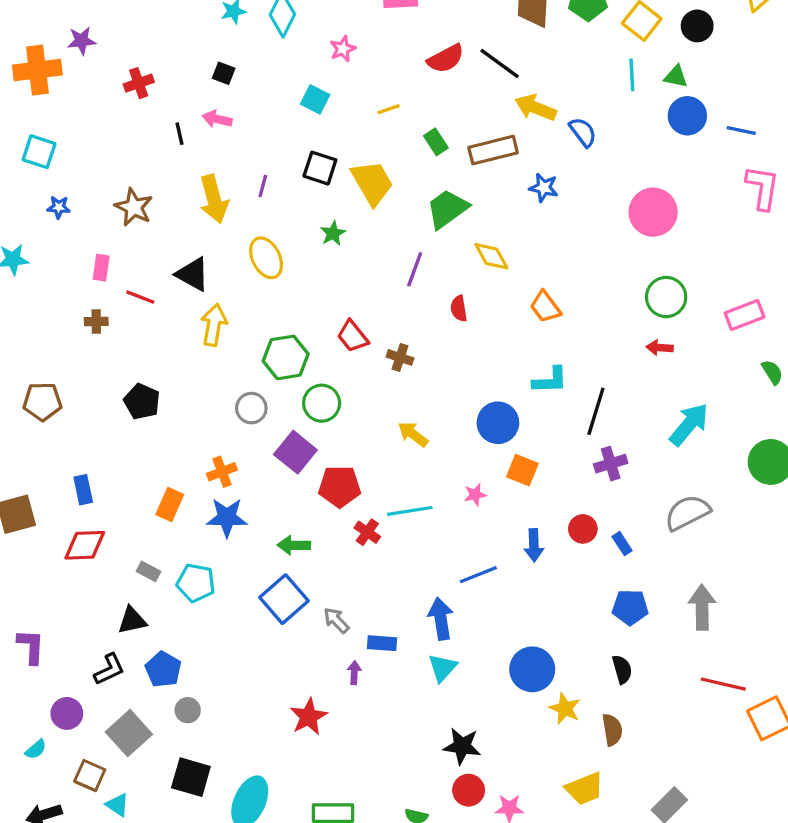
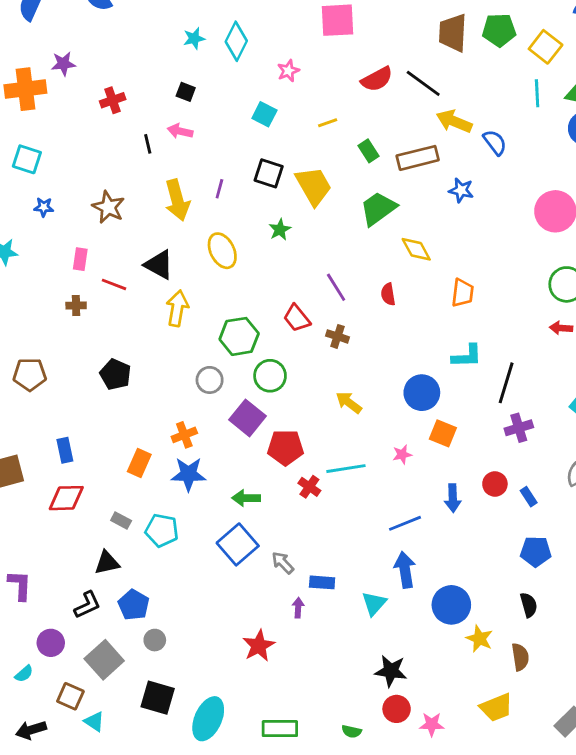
purple line: (415, 269) -> (336, 287), moved, turned -52
orange trapezoid: (545, 307) -> (463, 293), turned -136
blue arrow: (441, 619) -> (405, 570), moved

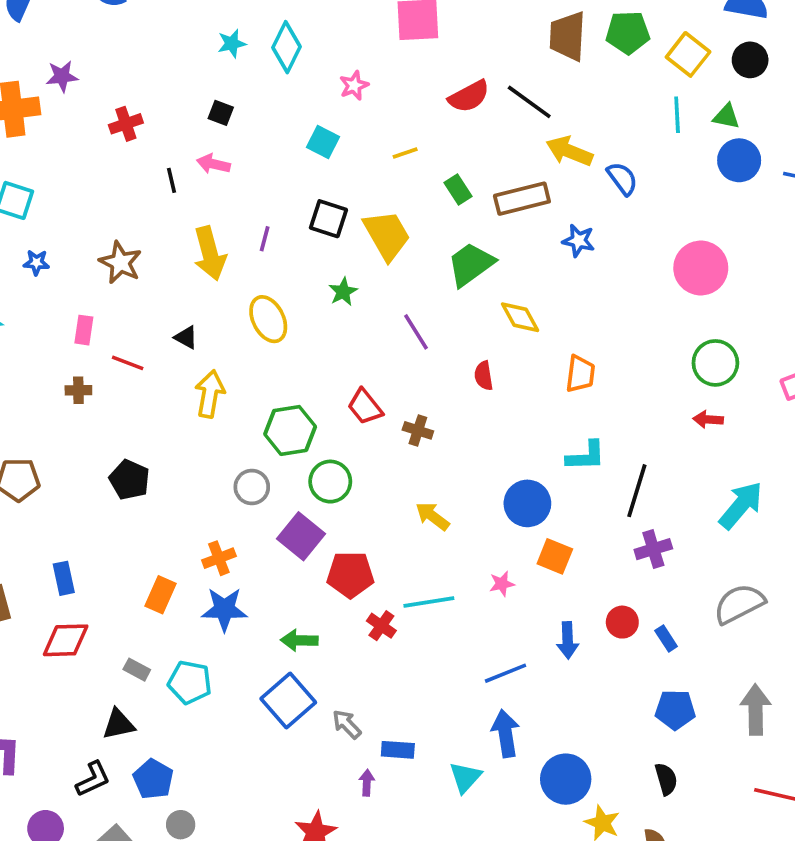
black triangle: (159, 265) -> (186, 337), size x0.6
purple line: (336, 287) -> (416, 332), moved

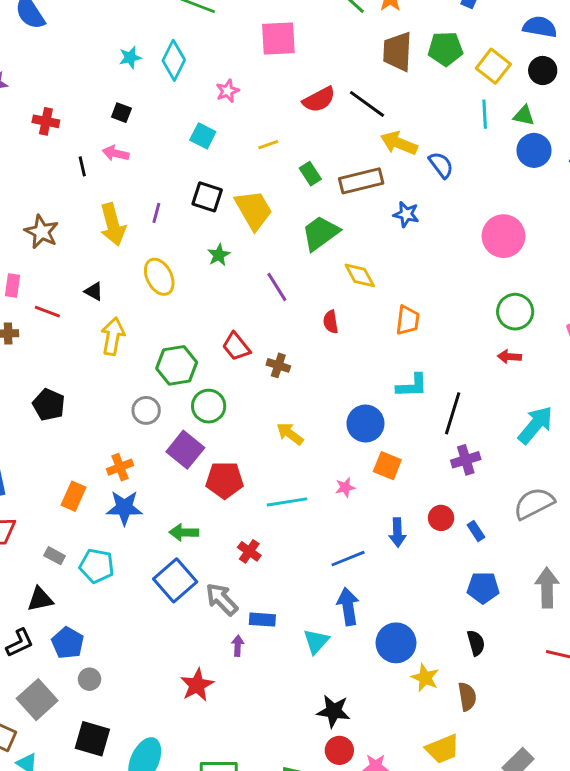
red cross: (126, 124) -> (46, 121), turned 30
red cross: (381, 626) -> (249, 551), moved
gray arrow: (347, 724) -> (222, 599), size x1.4

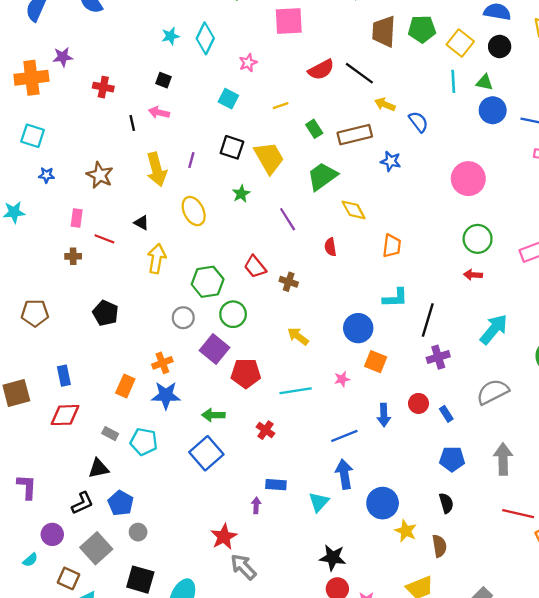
yellow arrow: (399, 143) -> (385, 104), size x0.7
gray arrow: (222, 599) -> (243, 567), moved

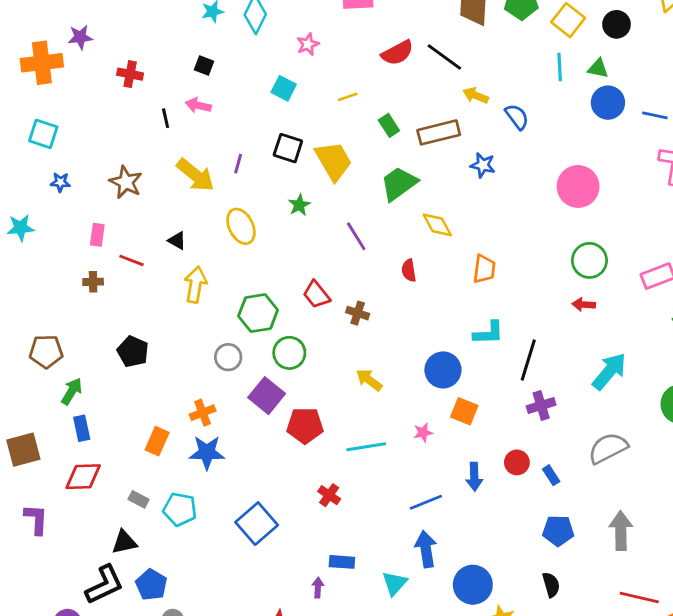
yellow arrow: (157, 169) -> (195, 175), turned -36
green arrow: (213, 415) -> (72, 391), moved, turned 120
purple L-shape: (27, 487) -> (36, 519), moved
black L-shape: (82, 503) -> (104, 585), size x1.4

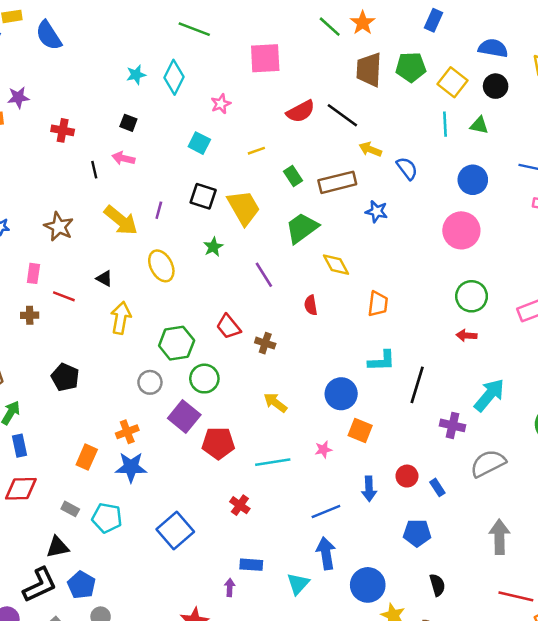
blue circle: (608, 103) -> (473, 180), moved
purple cross: (541, 406) -> (453, 425), moved, turned 30
blue pentagon: (558, 531) -> (417, 533), moved

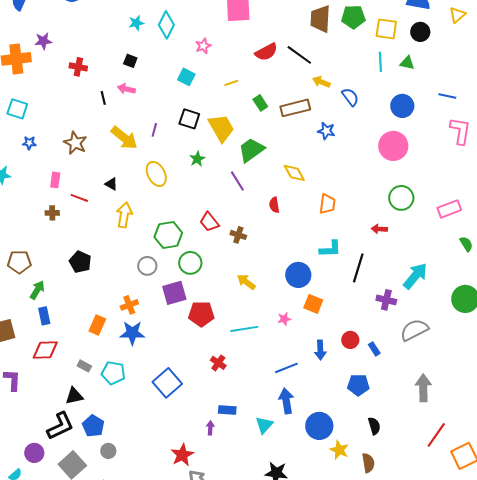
yellow square: (453, 82) -> (386, 29), turned -30
green trapezoid: (302, 228) -> (251, 150), moved
red arrow: (466, 336) -> (379, 229), moved
purple square: (184, 417) -> (174, 293), turned 35
red line: (516, 596) -> (436, 435), turned -68

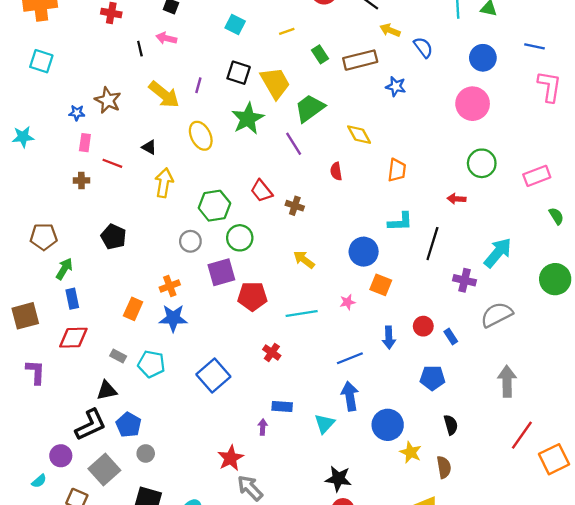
blue star: (29, 143) -> (77, 113), moved
green star: (197, 159) -> (248, 119), size x1.8

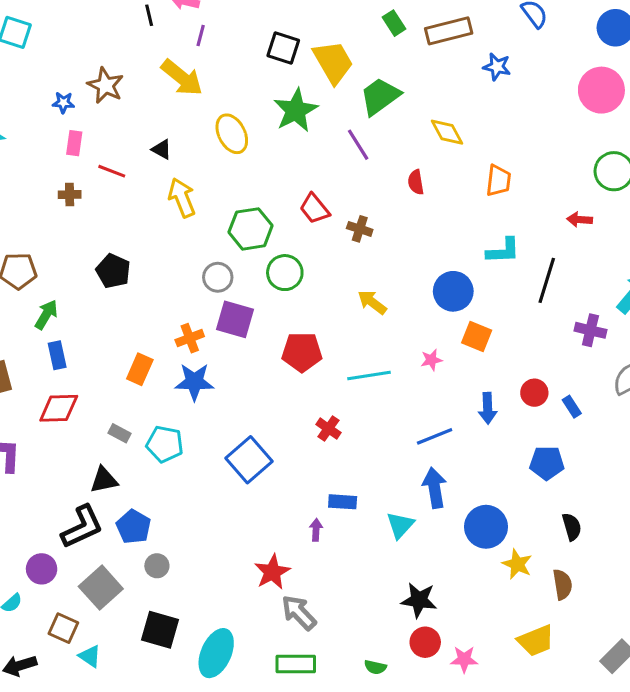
purple line: (198, 85) -> (201, 36), moved
yellow arrow: (164, 183) -> (182, 198), turned -32
purple square: (221, 272) -> (235, 319), moved, turned 32

